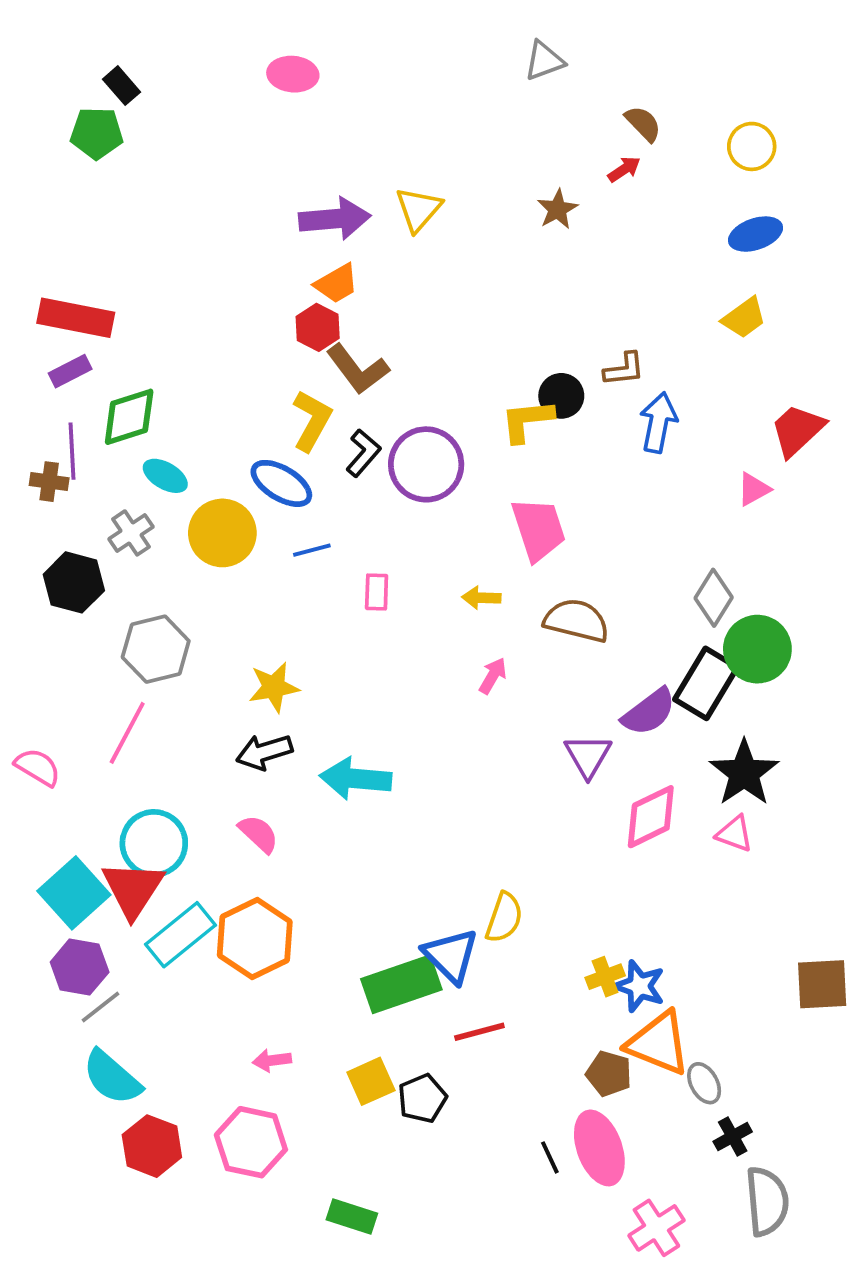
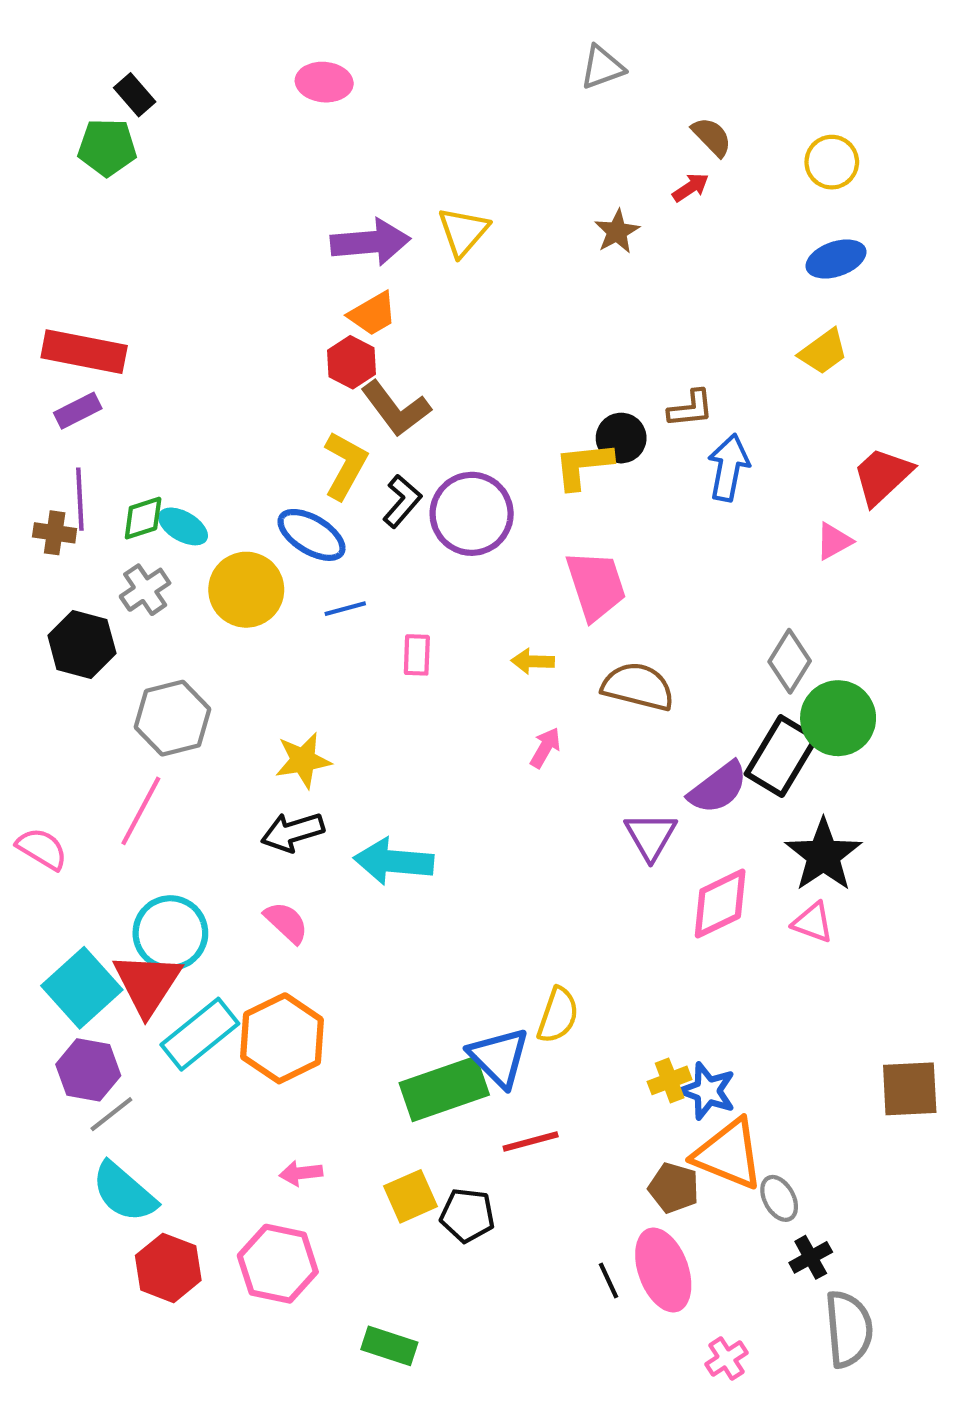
green diamond: (129, 417) -> (143, 518), moved, size x0.7
black pentagon: (422, 1098) -> (467, 1215), turned 30
pink cross: (656, 1228) -> (726, 1358), size x0.7

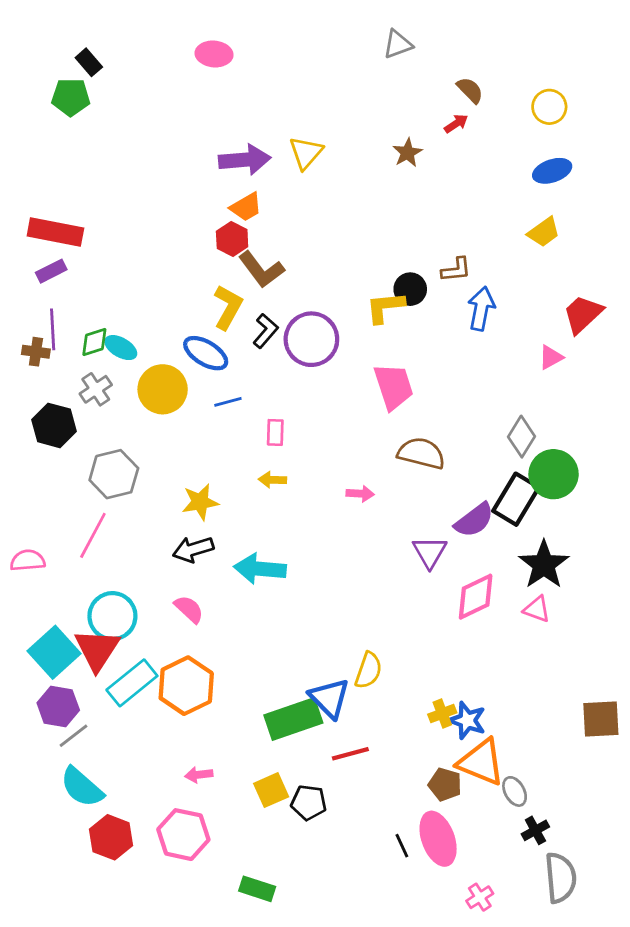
yellow arrow: (533, 661) -> (272, 480), moved
pink arrow: (545, 748) -> (360, 494), turned 64
pink semicircle: (42, 849) -> (28, 560), turned -36

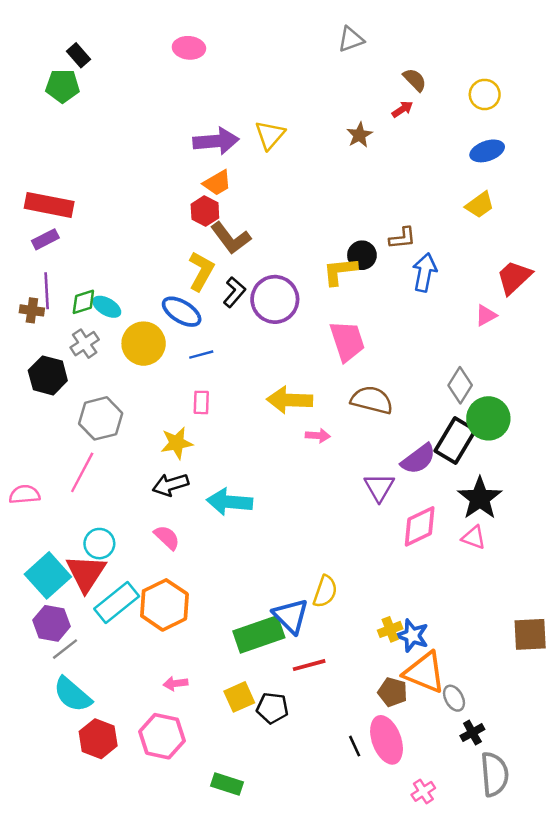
pink rectangle: (275, 432) -> (201, 402), moved
yellow arrow: (272, 480) -> (290, 400), moved, size x1.8
cyan circle: (112, 616) -> (99, 544), size x0.7

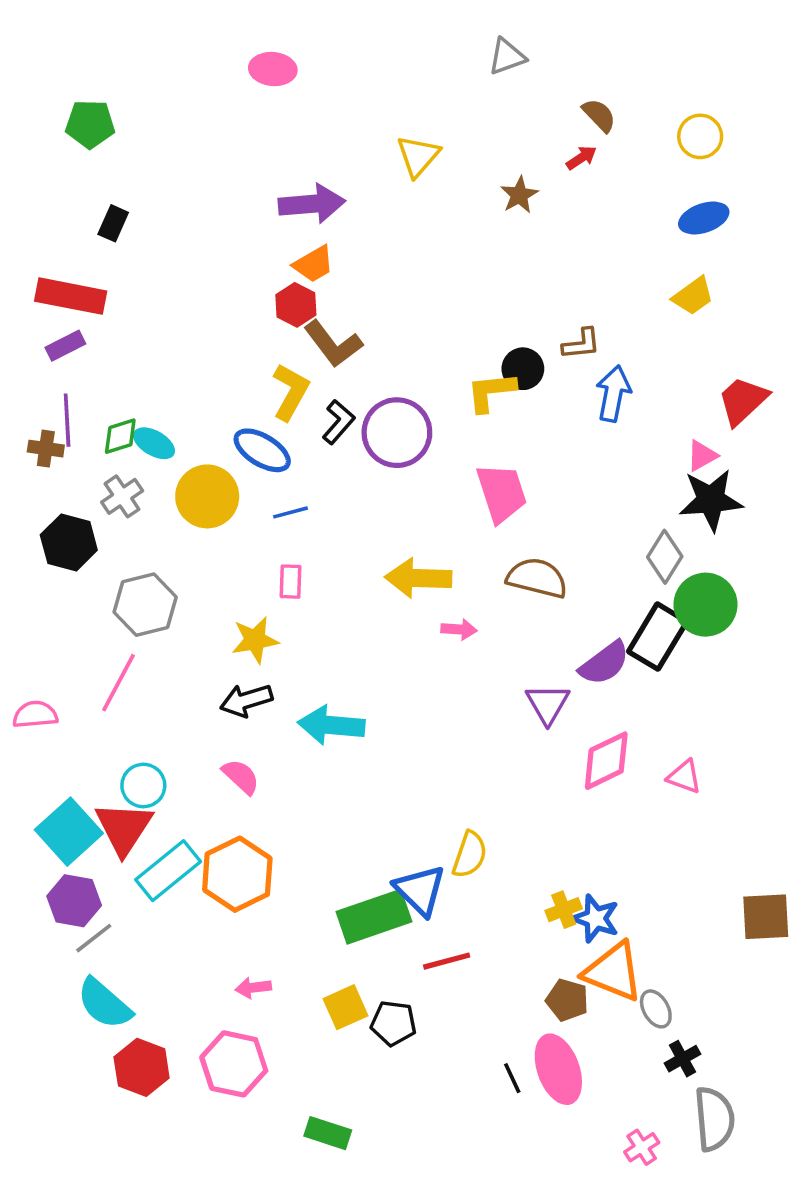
black rectangle: (79, 55) -> (113, 223), moved, turned 65
yellow triangle: (270, 135) -> (418, 156), moved
black star: (480, 498) -> (711, 500), moved, turned 30
pink cross: (423, 791) -> (642, 1147), moved

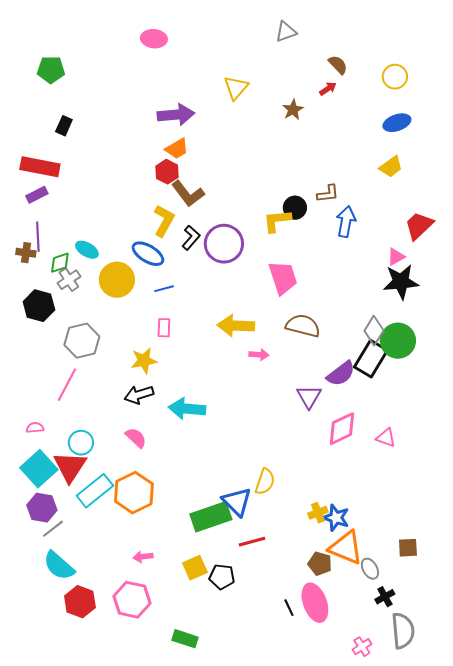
green diamond: (120, 436) -> (60, 263), moved
gray diamond: (665, 557) -> (374, 331), moved
pink semicircle: (35, 715) -> (35, 428), moved, size x0.7
brown square: (766, 917) -> (408, 548), moved, size x0.7

